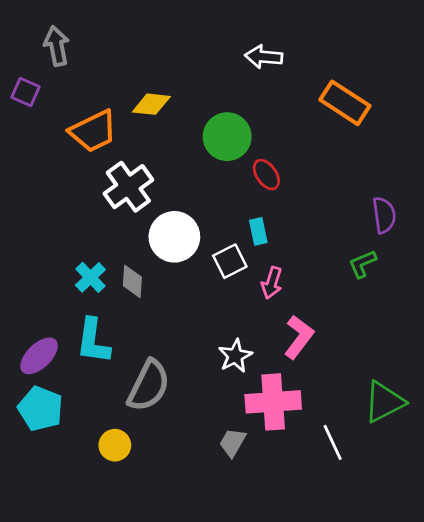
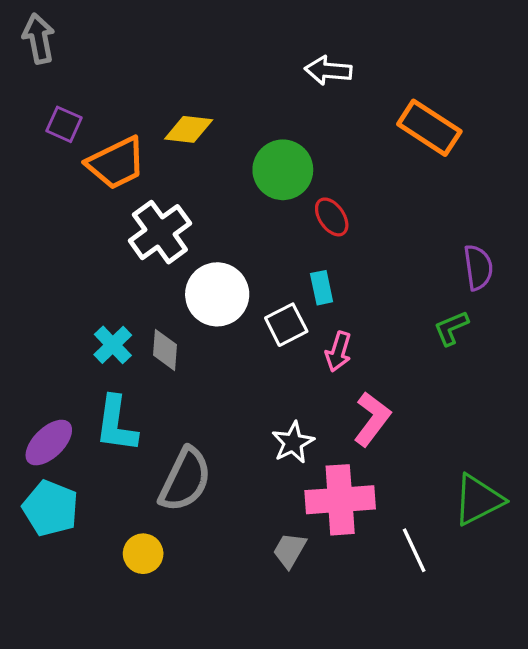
gray arrow: (57, 46) -> (39, 38), moved
purple square: (26, 92) -> (64, 124), moved

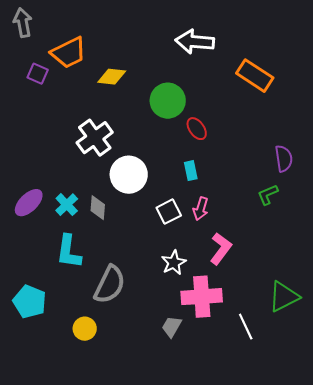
white arrow: (328, 70) -> (195, 42), size x1.4
orange trapezoid: (116, 163) -> (69, 53), moved
white square: (286, 325) -> (169, 212), moved
purple ellipse: (49, 443) -> (29, 203), moved

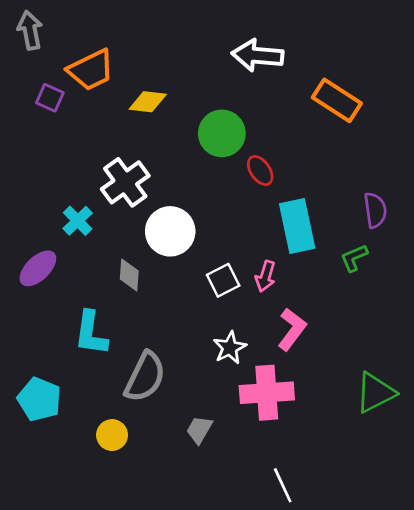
cyan rectangle: (191, 171) -> (297, 226), moved, size x2.0
cyan cross: (67, 205) -> (78, 221), moved
gray trapezoid: (172, 327) -> (199, 430), moved
white line: (246, 327) -> (283, 485), moved

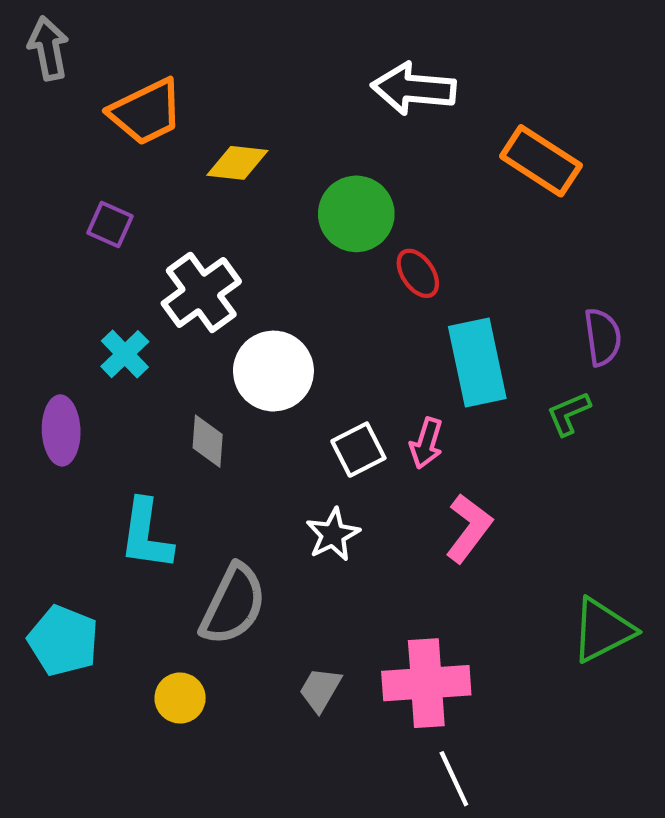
purple square: (50, 98) -> (110, 225), moved
purple ellipse: (38, 268) -> (61, 430), turned -48
white star: (230, 348) -> (333, 535), moved
pink cross: (267, 393) -> (426, 683), moved

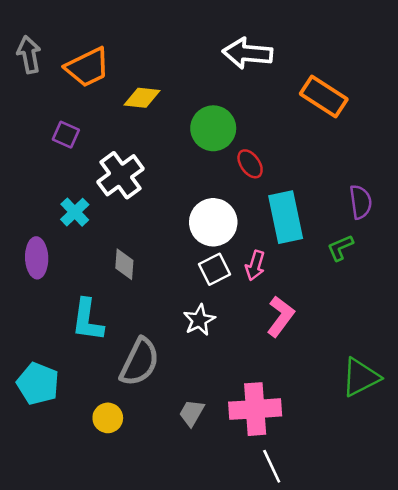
gray arrow: (48, 48) -> (29, 55), moved
white circle: (273, 371) -> (213, 222), moved

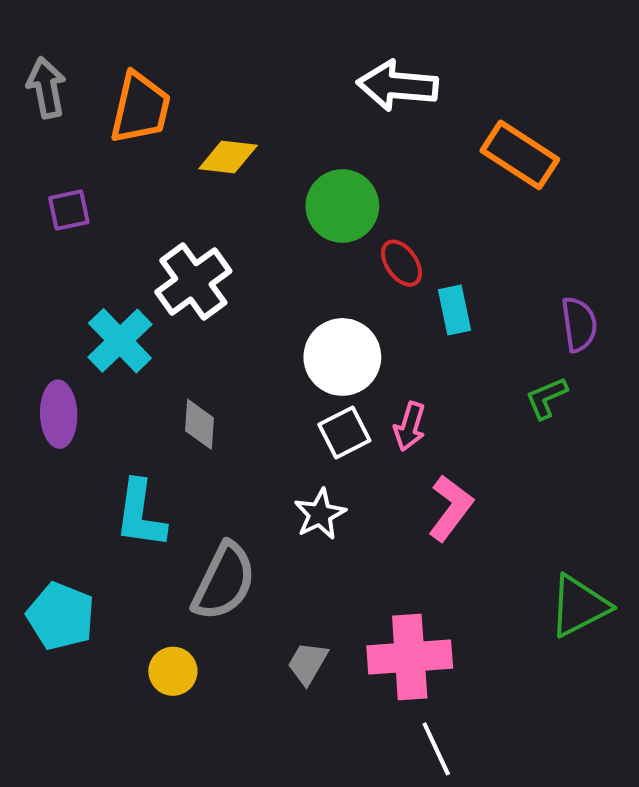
orange trapezoid: (87, 67) -> (140, 108), turned -51
purple square: (66, 135) -> (69, 210), moved, turned -36
cyan cross: (75, 212) -> (120, 341), size x1.4
cyan rectangle: (286, 217) -> (455, 310), moved, size x0.6

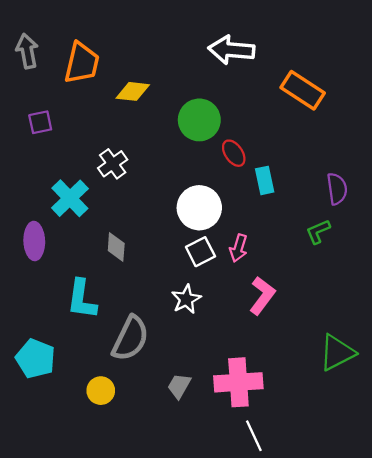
white cross: (193, 281) -> (113, 164), size x0.7

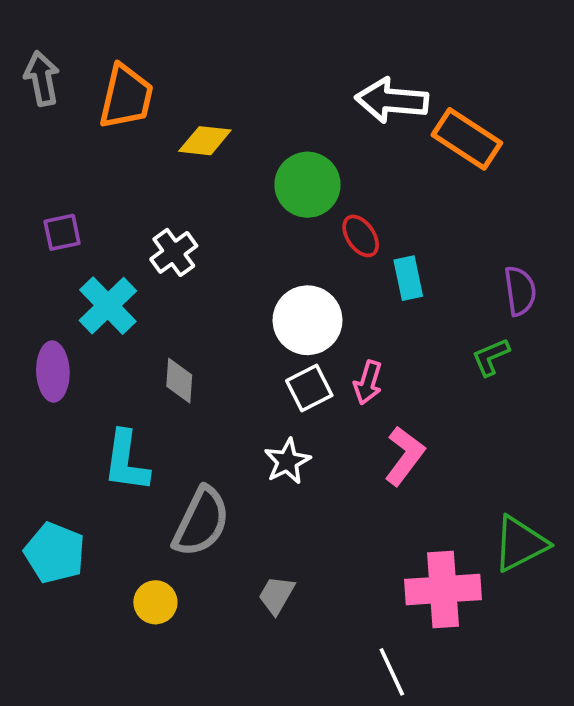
white arrow: (231, 50) -> (392, 100), moved
purple square: (40, 122) -> (62, 232), moved
pink cross: (238, 382) -> (443, 590), moved

